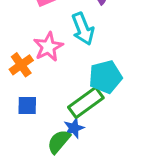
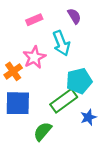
blue square: (27, 105) -> (18, 103), size x1.6
blue star: (74, 128) -> (88, 117), moved

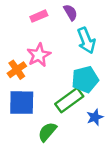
purple semicircle: (74, 16) -> (70, 12), moved
cyan arrow: (61, 43) -> (86, 40), moved

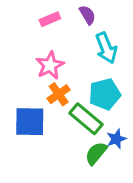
orange cross: (17, 70) -> (59, 94), moved
green rectangle: (69, 100) -> (86, 119), turned 76
green semicircle: (47, 132) -> (96, 153), moved

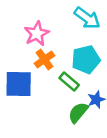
cyan arrow: (106, 48) -> (87, 18), turned -32
green rectangle: (86, 119) -> (69, 81), size x0.7

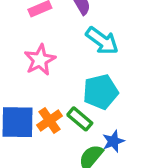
orange cross: (44, 59) -> (49, 121), moved

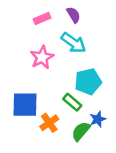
cyan arrow: (102, 41) -> (74, 43), moved
orange cross: (49, 121) -> (49, 123), moved

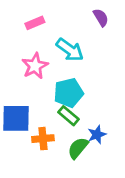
purple semicircle: (74, 15) -> (101, 17), moved
cyan pentagon: (88, 82) -> (69, 93), moved
orange cross: (49, 123) -> (43, 139), turned 30

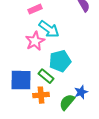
cyan arrow: (70, 50) -> (49, 29), moved
green rectangle: (69, 116) -> (46, 76), moved

